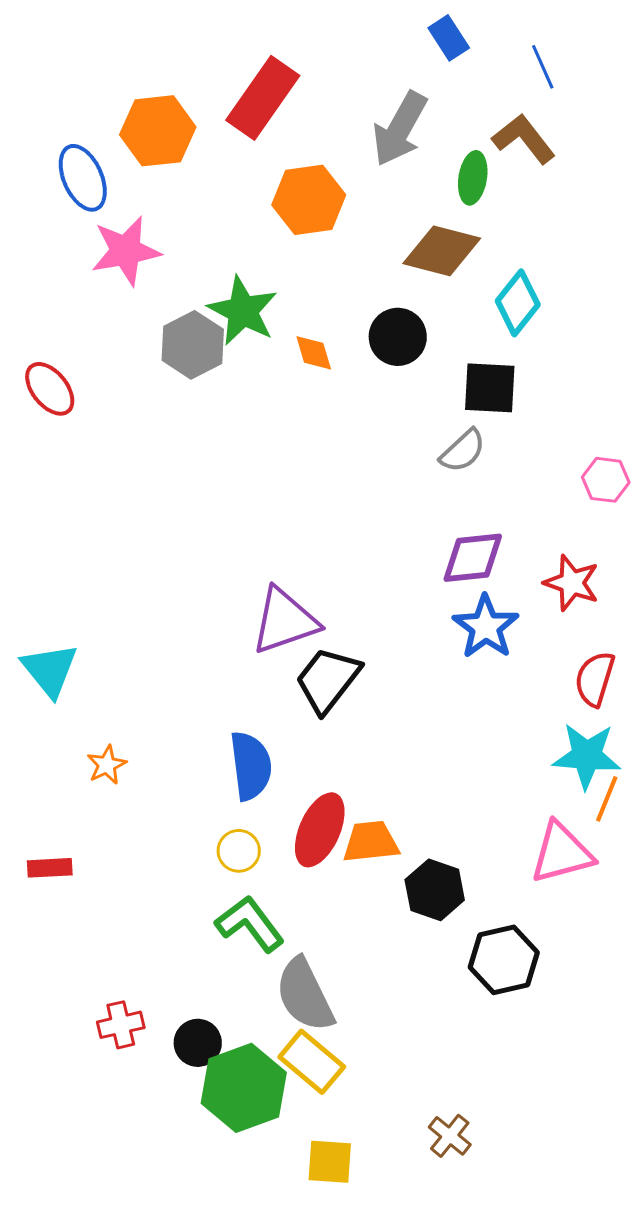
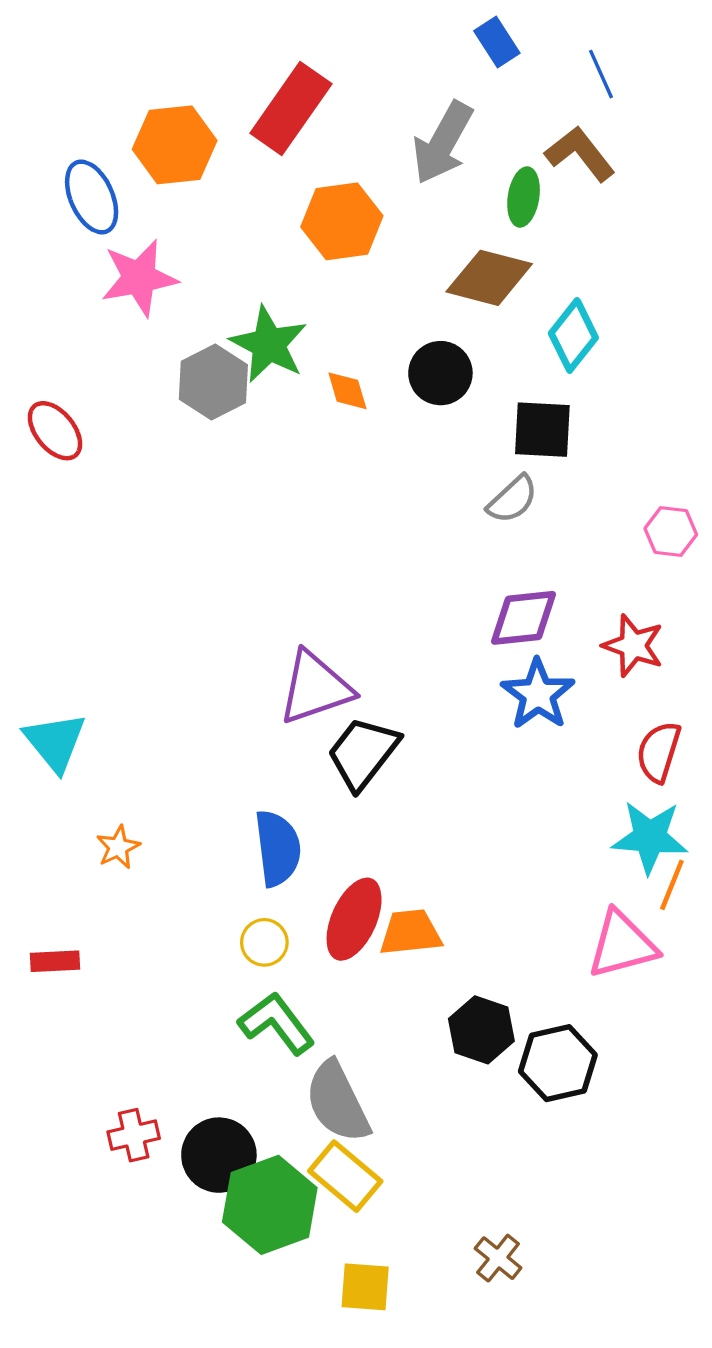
black hexagon: (435, 890) -> (481, 1030), moved
black circle: (198, 1043) -> (219, 1155), size x1.4

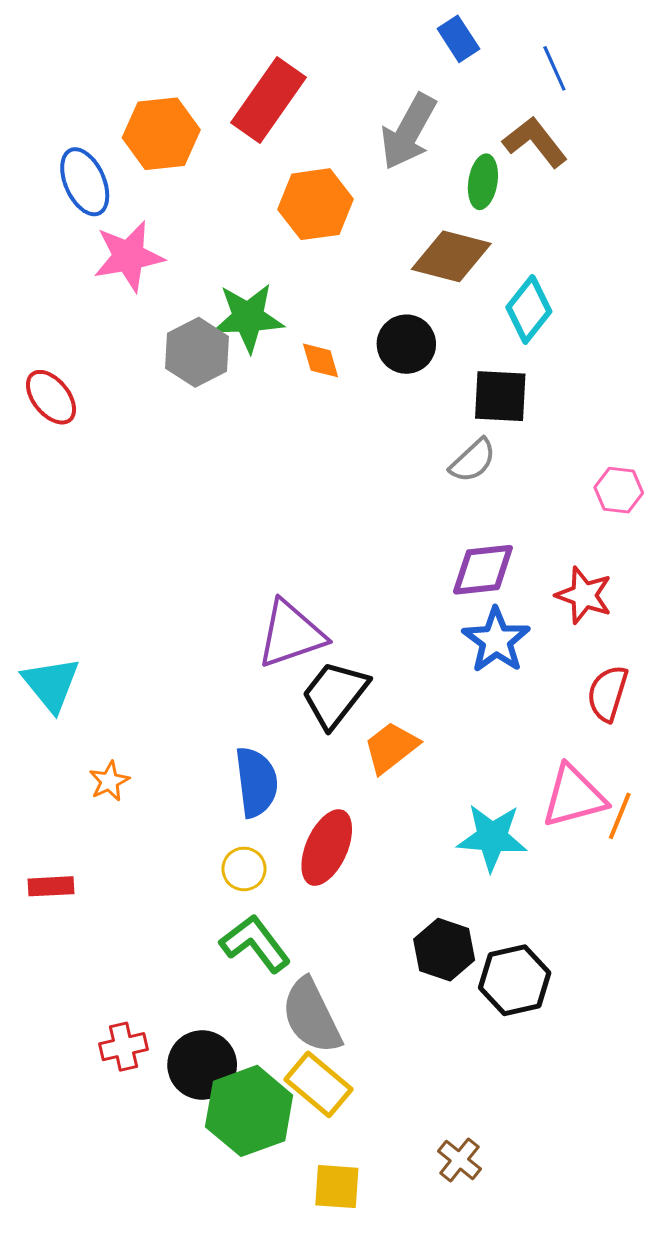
green star: (269, 344) -> (248, 318), turned -30
cyan star: (650, 837) -> (492, 837), moved
orange trapezoid: (411, 932) -> (391, 747), moved, turned -32
pink triangle: (622, 945) -> (574, 796), moved

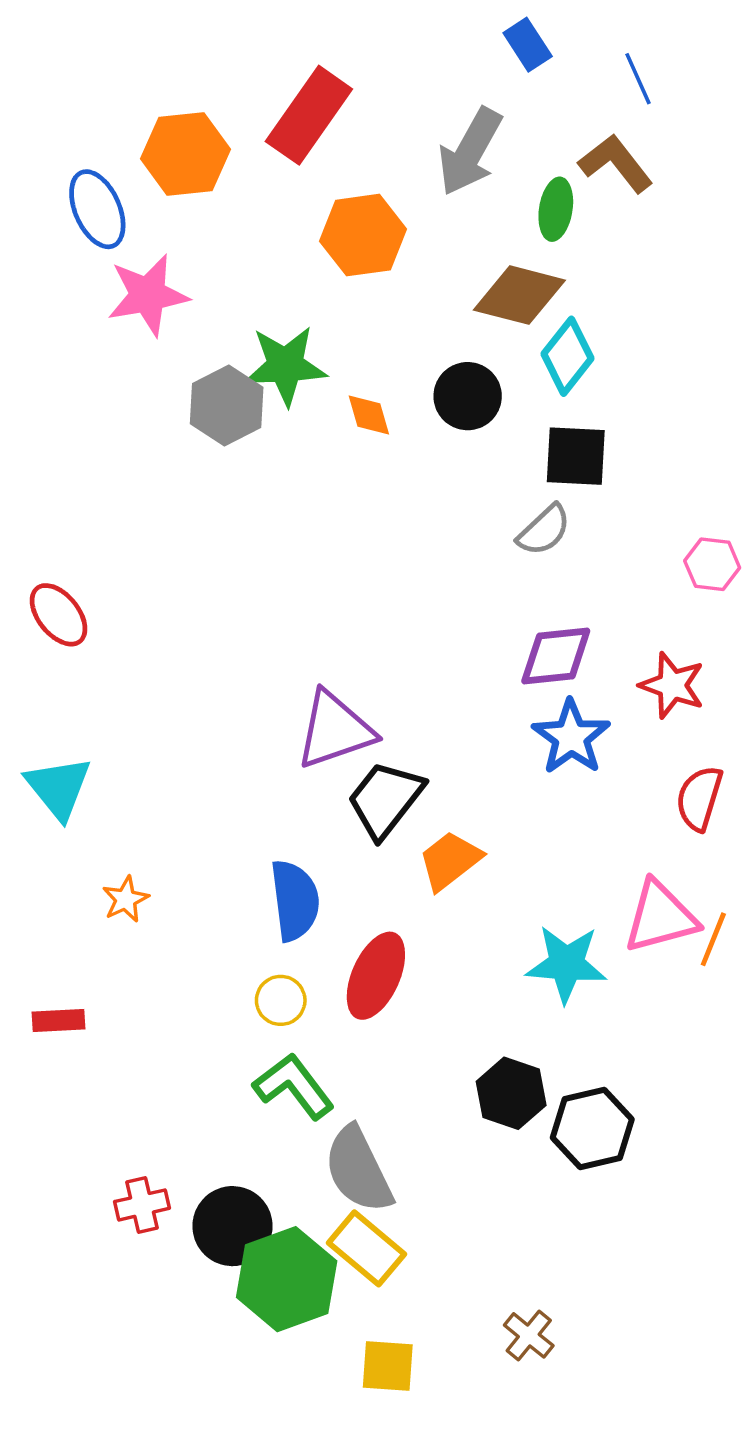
cyan diamond: (529, 309) -> (568, 356), moved
red ellipse: (51, 397) -> (59, 615), moved

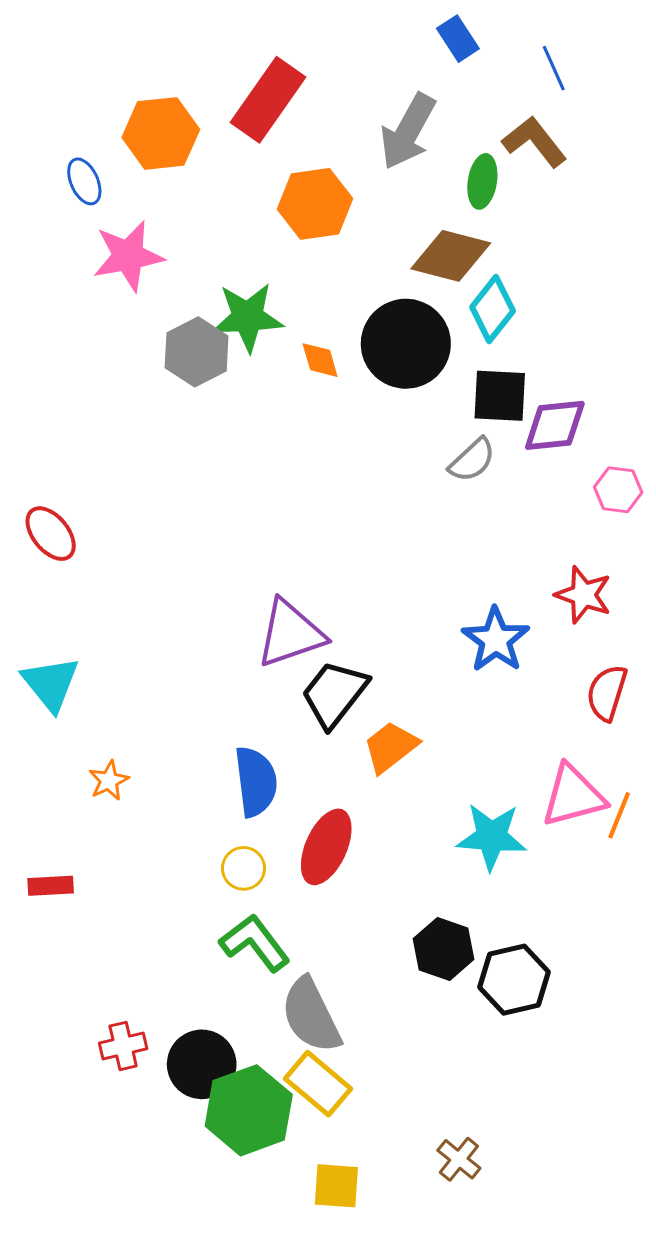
blue ellipse: (97, 209) -> (84, 181), size x0.7
black circle: (468, 396) -> (406, 344), size x1.5
purple diamond: (556, 656) -> (555, 425), moved

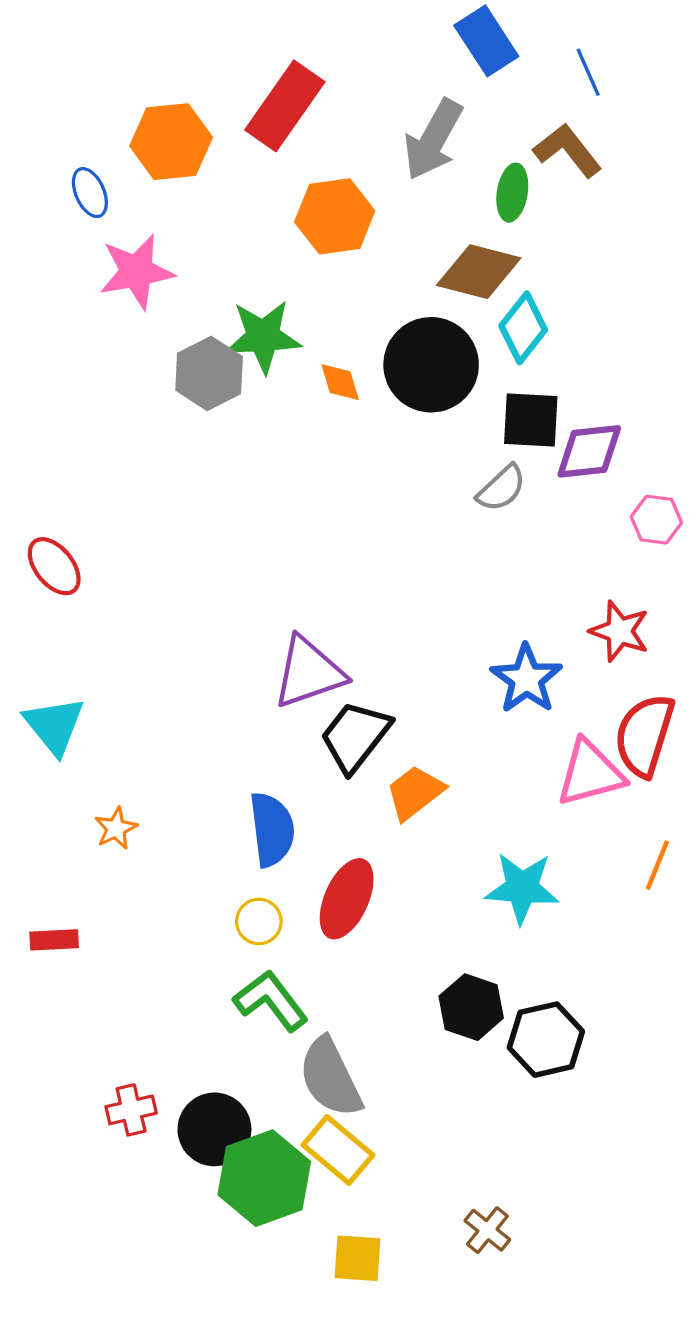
blue rectangle: (458, 39) -> (486, 41), size x1.4
red semicircle: (607, 693) -> (644, 735), size x1.4
pink triangle: (573, 796) -> (590, 773), moved

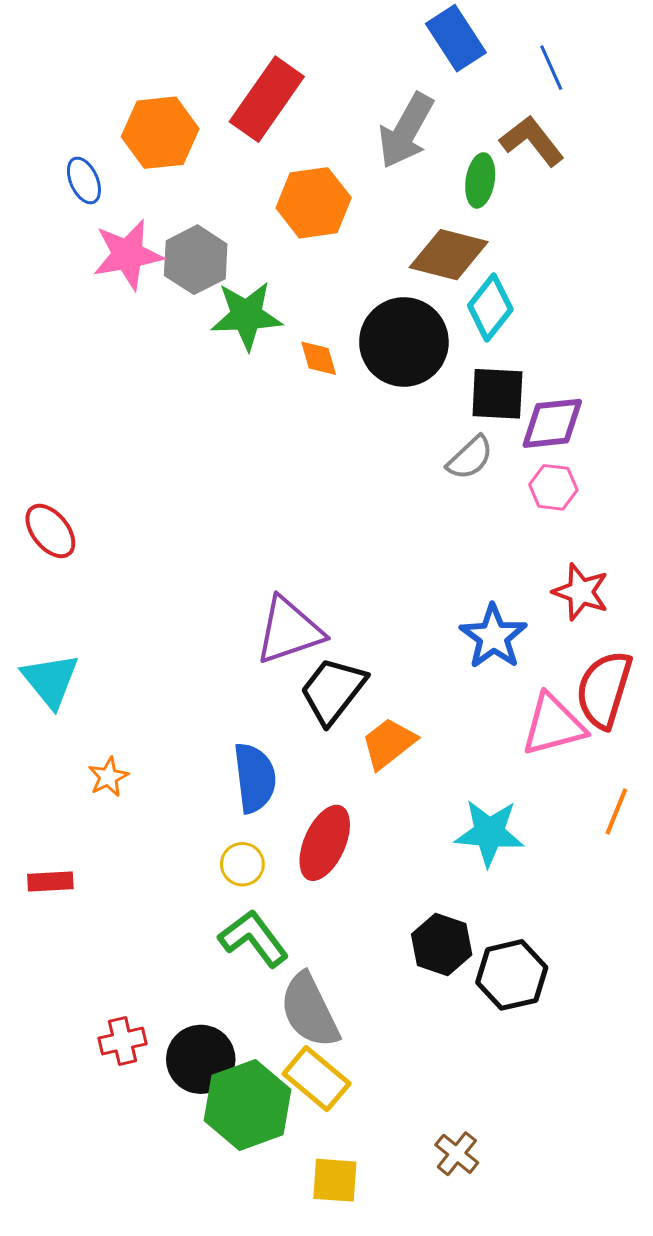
gray hexagon: (209, 373) -> (196, 260), moved
pink hexagon: (656, 520) -> (553, 487), moved

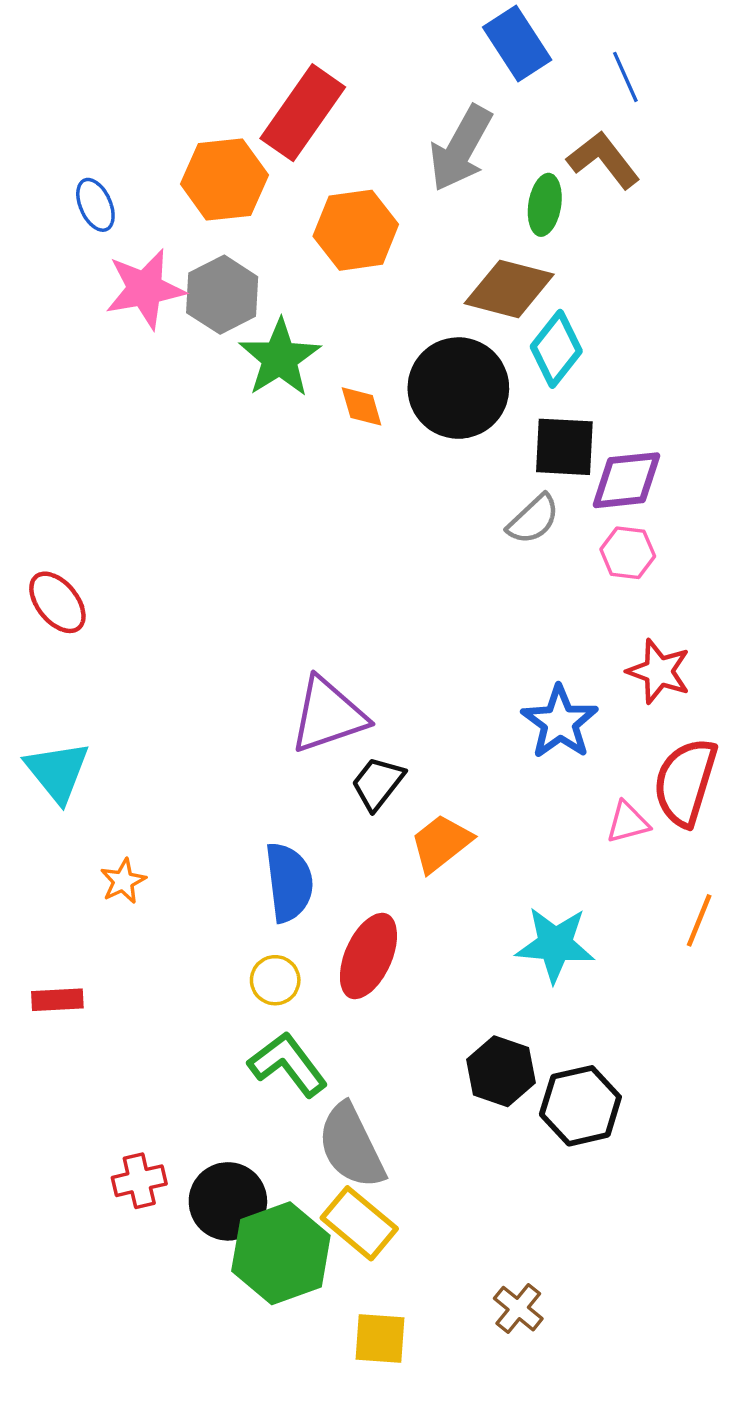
orange hexagon: (160, 133) -> (224, 179), moved
green star: (246, 316) -> (280, 358), turned -30
black trapezoid: (333, 690) -> (378, 783), size x0.7
pink triangle: (553, 725) -> (628, 822), size x0.6

